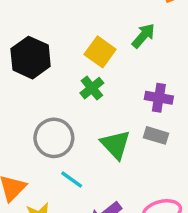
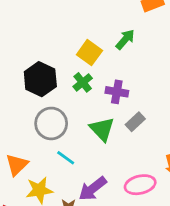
black hexagon: (31, 58) -> (40, 79), moved
purple cross: (159, 98) -> (117, 92), moved
gray rectangle: (156, 135) -> (135, 122), turned -60

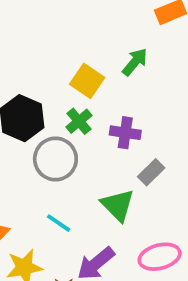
gray circle: (51, 123) -> (55, 159), moved
green triangle: (102, 129) -> (118, 205), moved

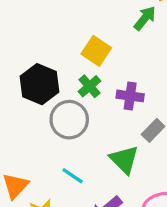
green arrow: (135, 62) -> (145, 18), moved

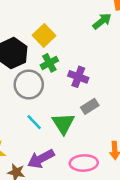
yellow square: (96, 51) -> (44, 35), moved
cyan line: (73, 176) -> (34, 122), moved

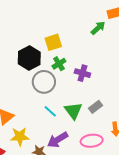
yellow square: (44, 35) -> (53, 42), turned 30
gray rectangle: (90, 106) -> (96, 107), moved

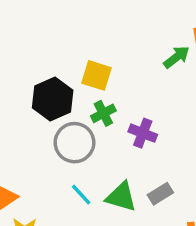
yellow square: (53, 42) -> (96, 75), turned 30
green triangle: (73, 111) -> (121, 197), turned -42

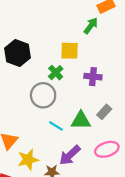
yellow square: (96, 75) -> (70, 51), moved
black hexagon: (53, 99) -> (18, 53), moved
purple cross: (143, 133) -> (93, 77), moved

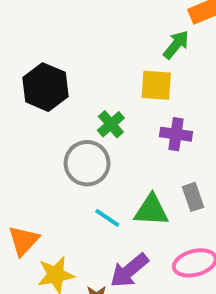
yellow square: (70, 51) -> (156, 85), moved
gray rectangle: (104, 112) -> (193, 197), turned -64

